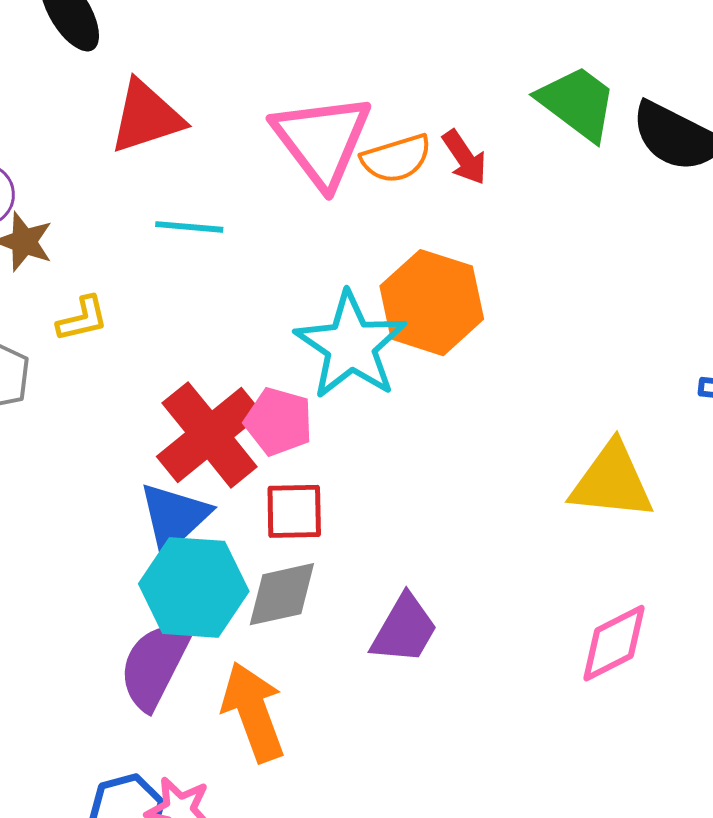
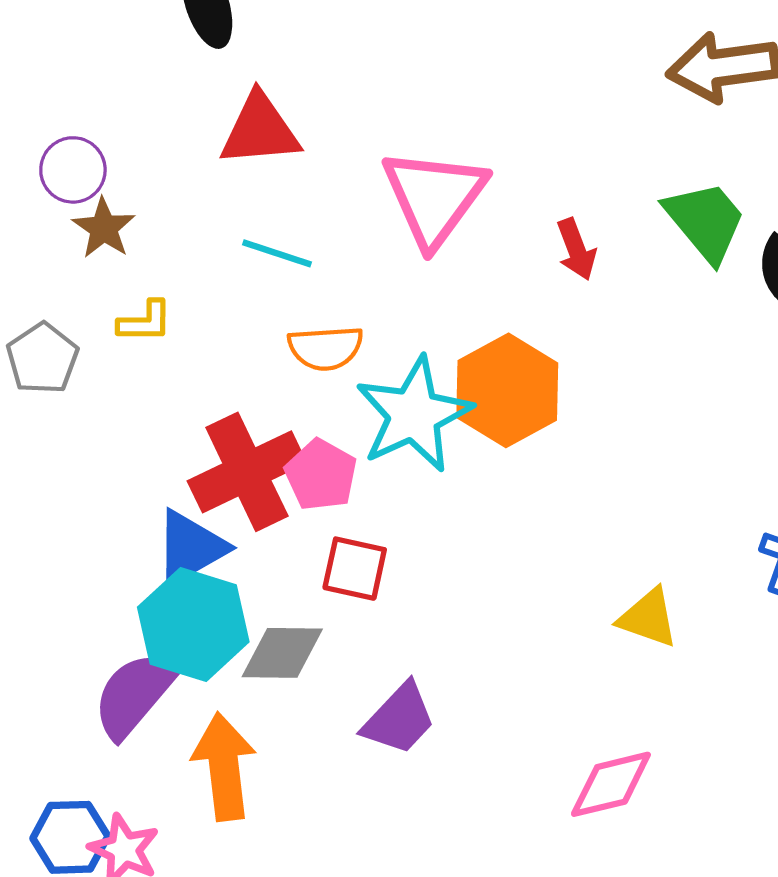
orange semicircle: (396, 159) -> (326, 348), moved
yellow triangle: (612, 481) -> (648, 618), size x0.7
red square: (294, 511) -> (355, 569), moved

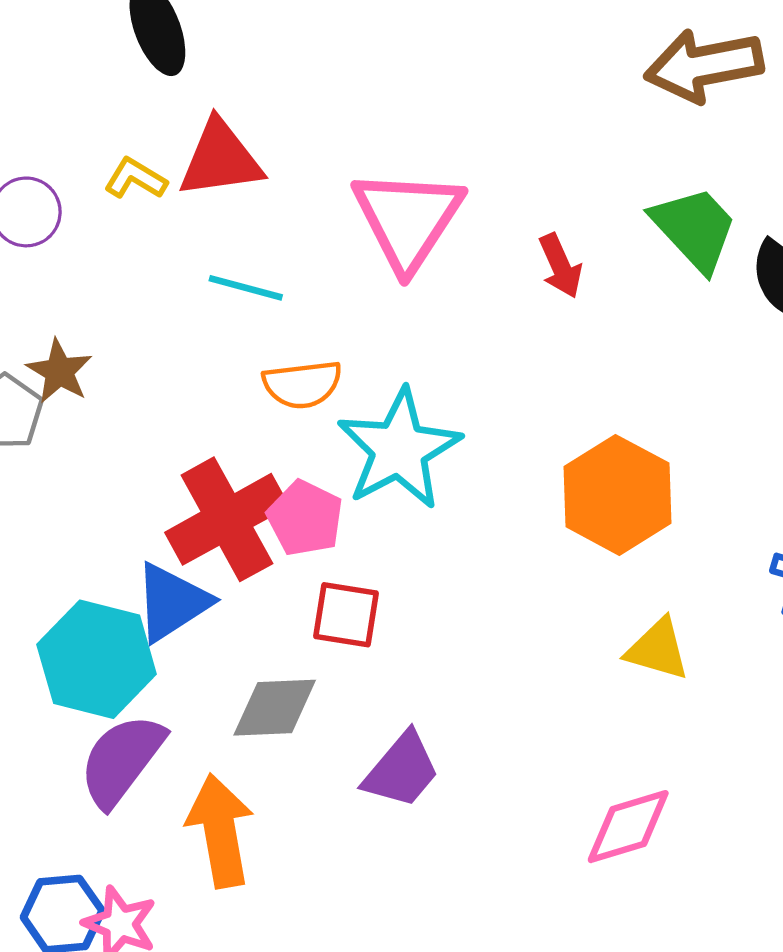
brown star: (104, 228) -> (59, 371), moved
yellow L-shape: (145, 322) -> (136, 179), moved, turned -146
orange hexagon: (507, 390) -> (617, 495), moved
cyan hexagon: (193, 624) -> (97, 659), moved

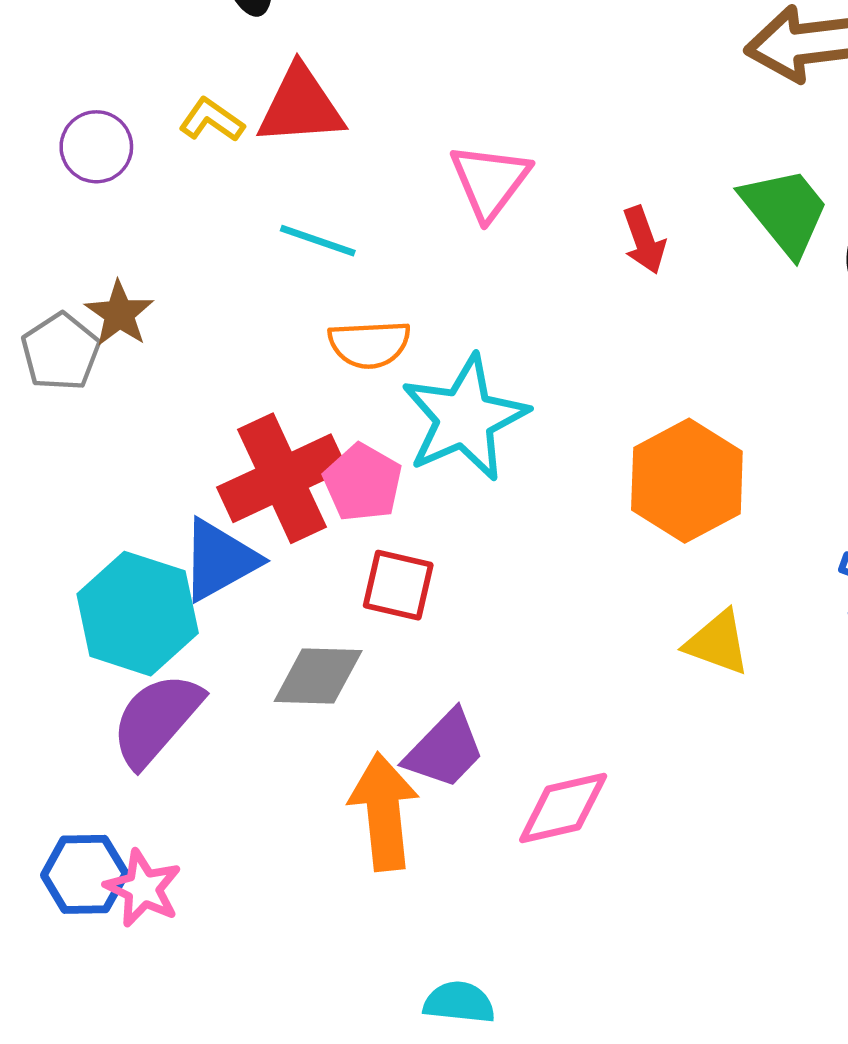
pink triangle: (408, 219) -> (490, 181), size x0.7
pink diamond: (628, 827) -> (563, 808), moved
orange arrow: (220, 831) -> (384, 812), moved

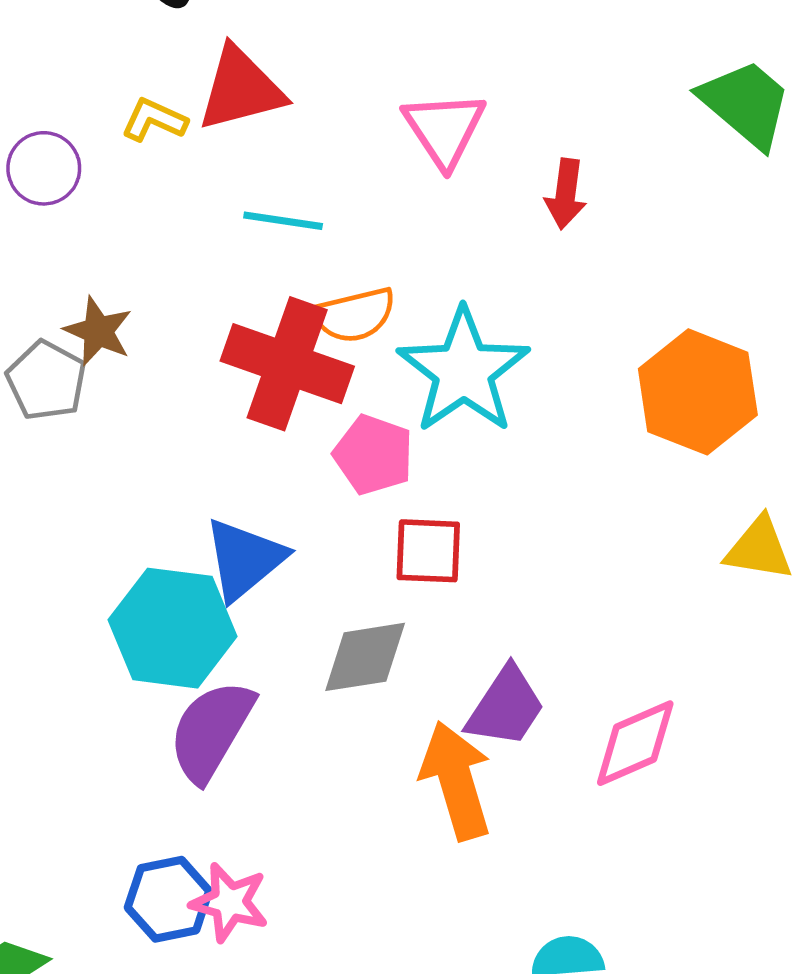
red arrow: (644, 240) -> (566, 194), moved, turned 38
red cross: (282, 478) -> (287, 364), moved, turned -35

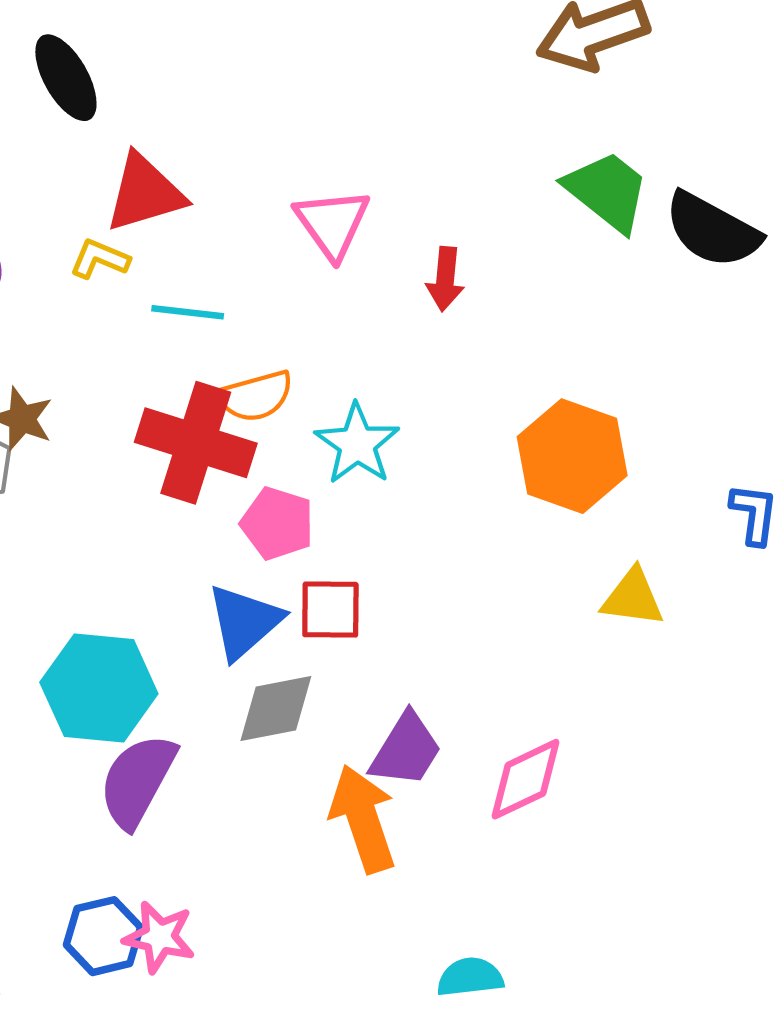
yellow L-shape: (154, 120) -> (100, 259), moved
cyan star: (463, 371) -> (357, 444), size x0.7
blue triangle: (244, 559) -> (244, 622), moved

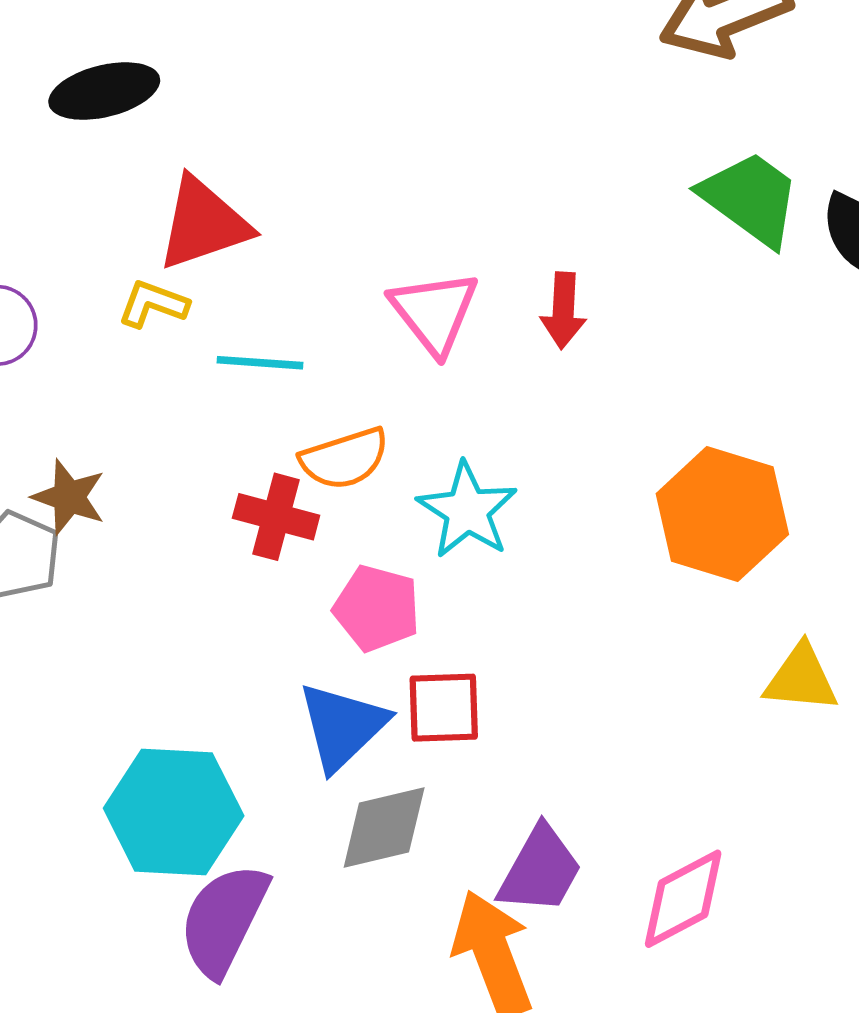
black ellipse: (66, 78) -> (104, 91), turned -72
pink triangle: (332, 223) -> (434, 312), moved
red cross: (196, 443) -> (276, 517), size x0.6

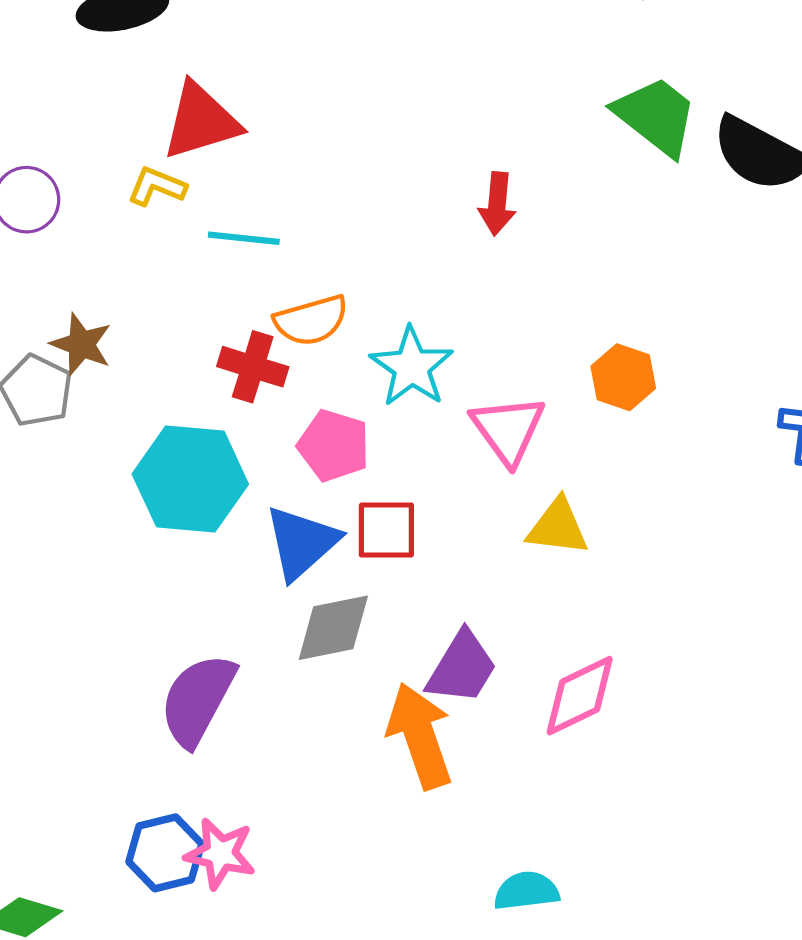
pink triangle: (434, 312) -> (508, 430), moved
orange hexagon: (722, 514) -> (623, 377), size x0.6
yellow triangle: (801, 678) -> (558, 527), moved
cyan hexagon: (174, 812) -> (190, 479), moved

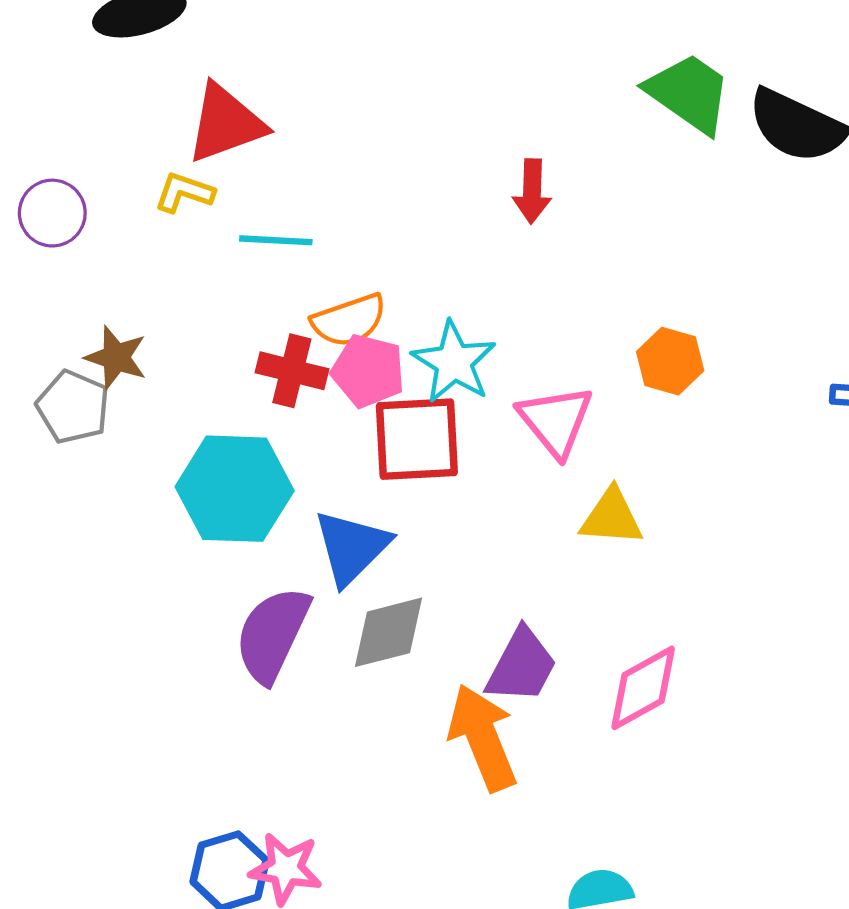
pink pentagon: (334, 446) -> (368, 371), moved
red square: (386, 530) -> (417, 439), moved, size x1.4
purple semicircle: (198, 700) -> (272, 634), moved

